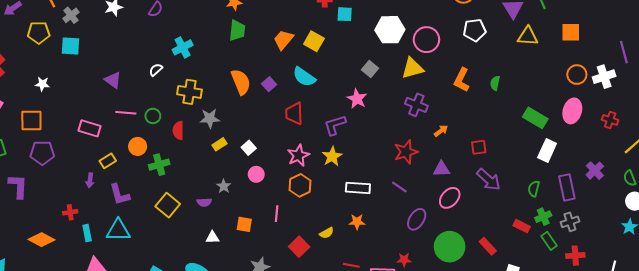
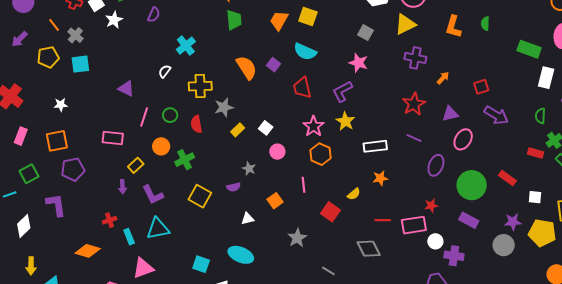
pink line: (126, 113) -> (144, 117), turned -66
orange square: (244, 224) -> (275, 201), turned -35

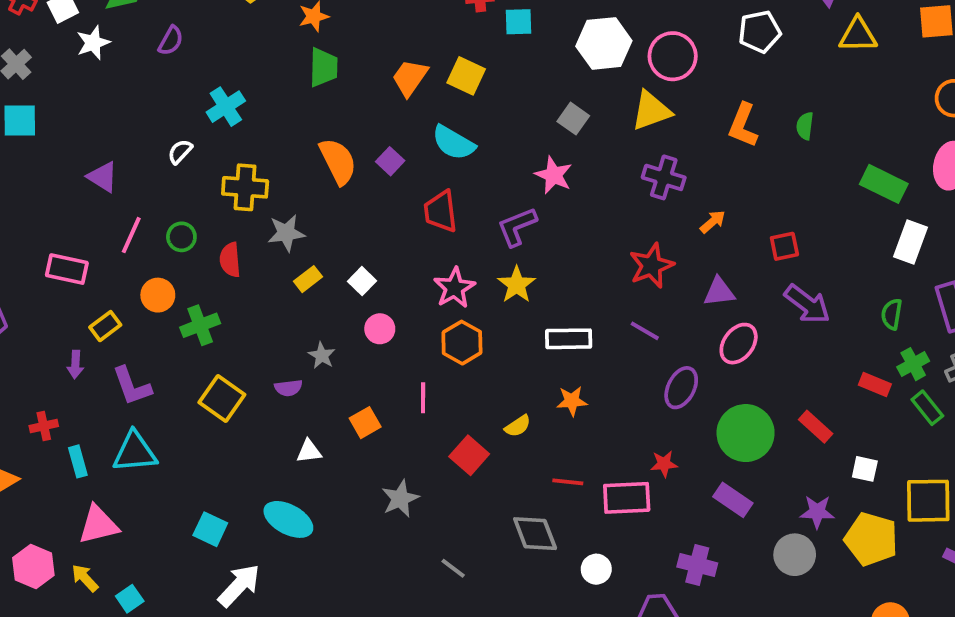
white circle: (435, 241) -> (596, 569), moved

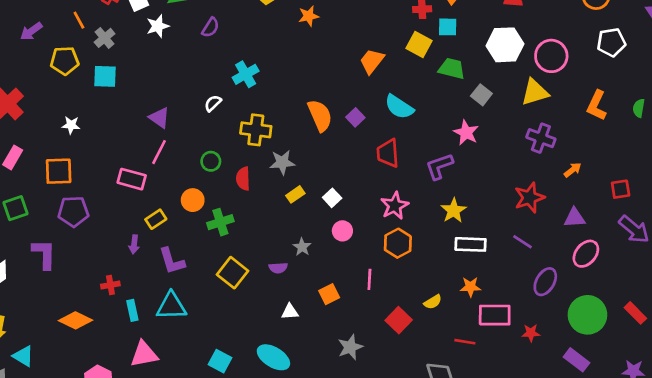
green trapezoid: (324, 67) -> (452, 69), moved, turned -80
yellow square: (466, 76) -> (419, 45), moved
pink line: (131, 235) -> (159, 152), moved
yellow star: (517, 285) -> (454, 210), moved
pink rectangle: (627, 498) -> (495, 315), moved

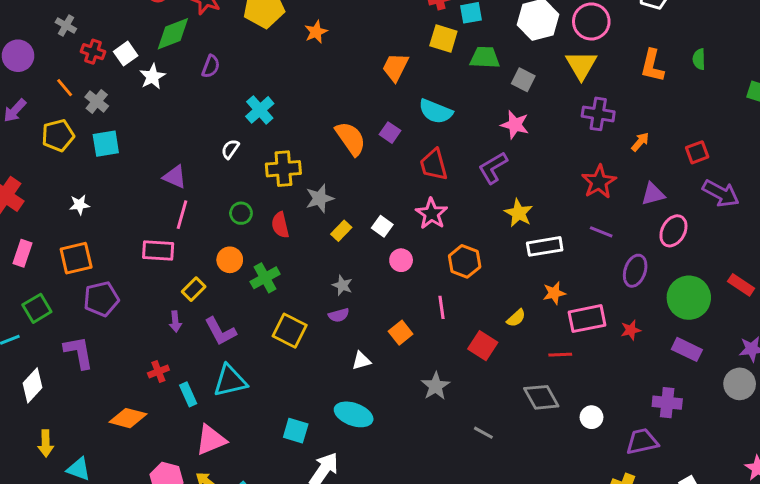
yellow triangle: (535, 92) -> (581, 65), turned -32
pink star: (395, 206) -> (431, 214), moved
gray star: (302, 247) -> (342, 285), moved

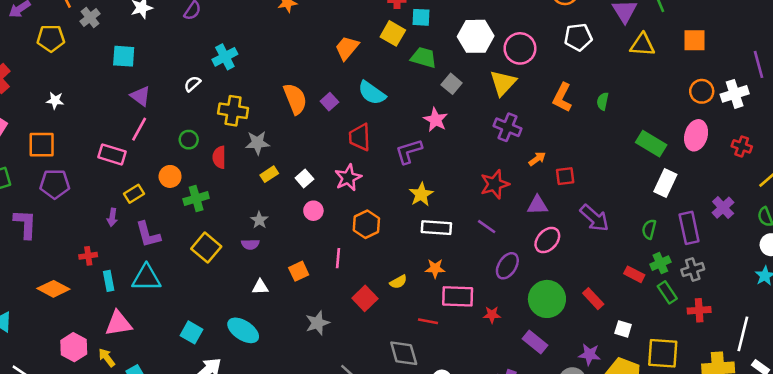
cyan square: (106, 144) -> (124, 56), moved
red square: (697, 152) -> (565, 176), moved

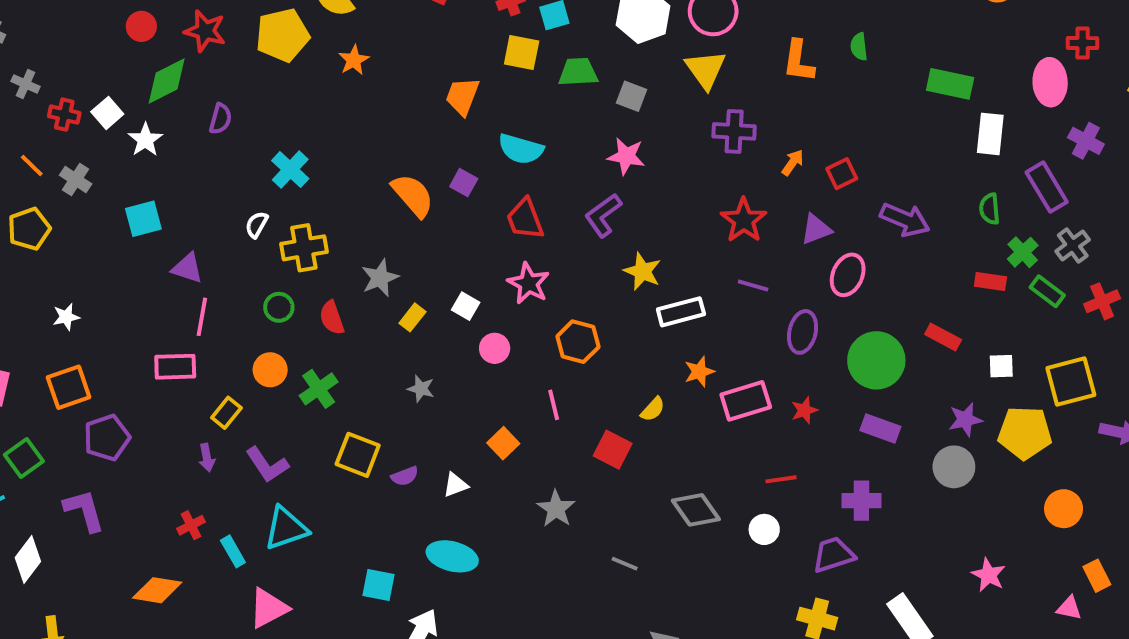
yellow cross: (233, 111) -> (304, 248), moved
pink ellipse: (696, 135) -> (1050, 82), moved
purple semicircle: (250, 244) -> (405, 476), moved
red line: (428, 321) -> (781, 479), moved

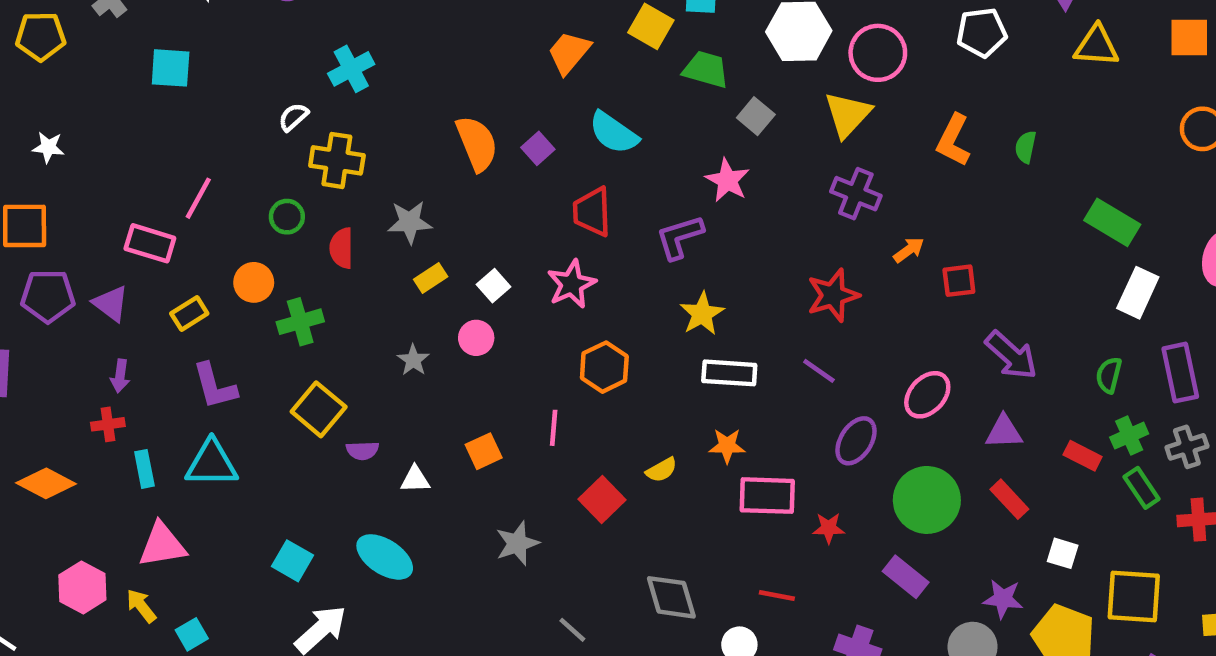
purple triangle: (816, 229) -> (1004, 432), moved
purple triangle: (187, 268) -> (111, 304), moved
pink circle: (495, 348) -> (476, 338), moved
purple arrow: (207, 458) -> (120, 376), moved

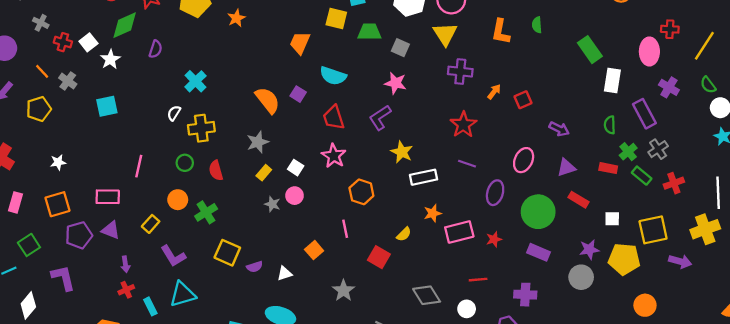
gray star: (410, 222) -> (258, 142), moved
green rectangle: (1112, 222) -> (590, 50), turned 40
pink rectangle: (150, 243) -> (108, 197), moved
purple arrow: (1011, 355) -> (559, 129), size x0.7
gray star: (413, 360) -> (272, 204), moved

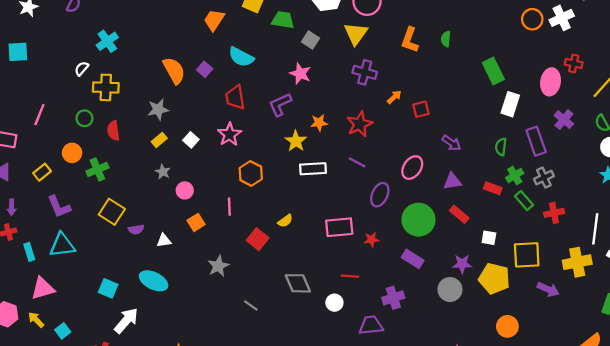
pink circle: (295, 196) -> (185, 190), moved
orange star: (433, 213) -> (319, 123), moved
purple cross: (525, 295) -> (393, 298), turned -30

